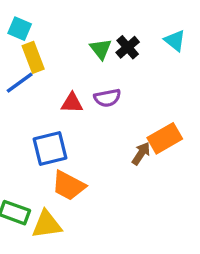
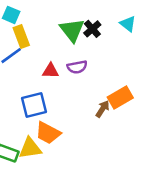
green triangle: (101, 49) -> (72, 30), size x1.5
yellow triangle: (47, 224) -> (30, 148), moved

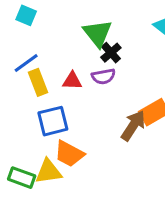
black cross: (92, 29) -> (111, 53), moved
yellow rectangle: (21, 36) -> (38, 82), moved
brown arrow: (103, 109) -> (133, 126), size x1.5

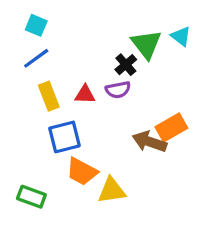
green triangle: (98, 33) -> (146, 44), moved
blue line: (26, 63) -> (36, 58), moved
brown arrow: (133, 126) -> (149, 142), turned -104
yellow triangle: (48, 172) -> (112, 190), moved

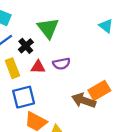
green triangle: (146, 44) -> (48, 28), moved
black cross: (126, 65) -> (26, 46), moved

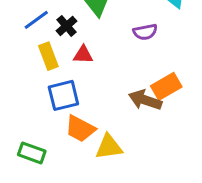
purple semicircle: (61, 64) -> (145, 32), moved

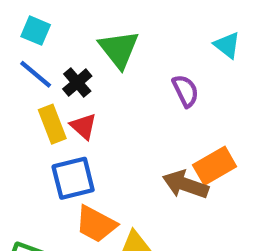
blue line: (36, 20) -> (36, 74), turned 76
purple semicircle: (145, 32) -> (185, 91), turned -105
red triangle: (83, 55) -> (84, 126), moved, turned 40

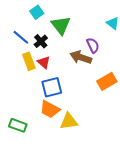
cyan square: (36, 31) -> (37, 12), moved, turned 32
blue square: (73, 178) -> (52, 87), moved
brown arrow: (185, 184) -> (81, 57), moved

